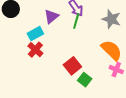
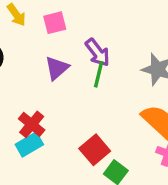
cyan rectangle: (35, 34) -> (29, 144), moved

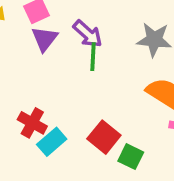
purple triangle: (57, 68) -> (45, 39), moved
cyan rectangle: (29, 144) -> (52, 142), moved

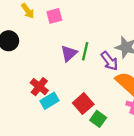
purple arrow: (88, 34) -> (109, 61), moved
purple triangle: (45, 39) -> (69, 53), moved

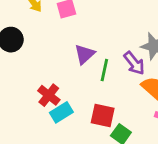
green line: (85, 51) -> (104, 70), moved
red square: (83, 104) -> (103, 115), turned -36

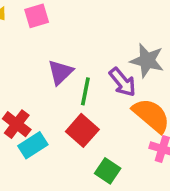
red square: (103, 115) -> (82, 130), moved, turned 30

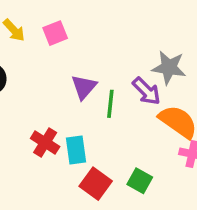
red square: (82, 130) -> (96, 184), moved
cyan rectangle: (33, 145) -> (76, 150), moved, turned -60

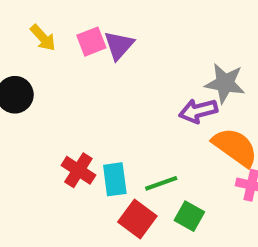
purple triangle: (84, 87) -> (119, 45), moved
purple arrow: (146, 91) -> (198, 111), turned 120
green line: (110, 104) -> (161, 183), moved, turned 64

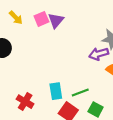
red cross: (78, 170) -> (25, 102), moved

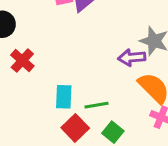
red cross: (25, 102) -> (22, 61), moved

